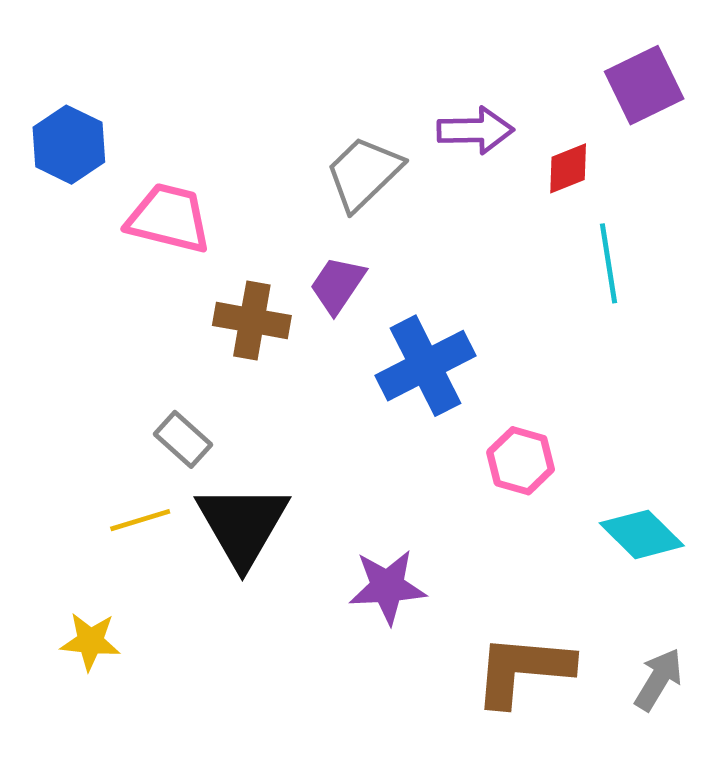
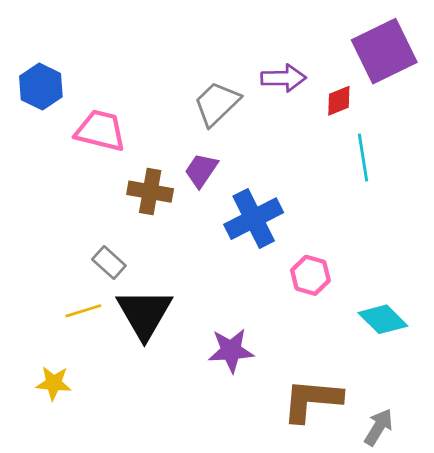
purple square: (644, 85) -> (384, 51), size x1.4
gray arrow: (658, 679) -> (379, 427), moved

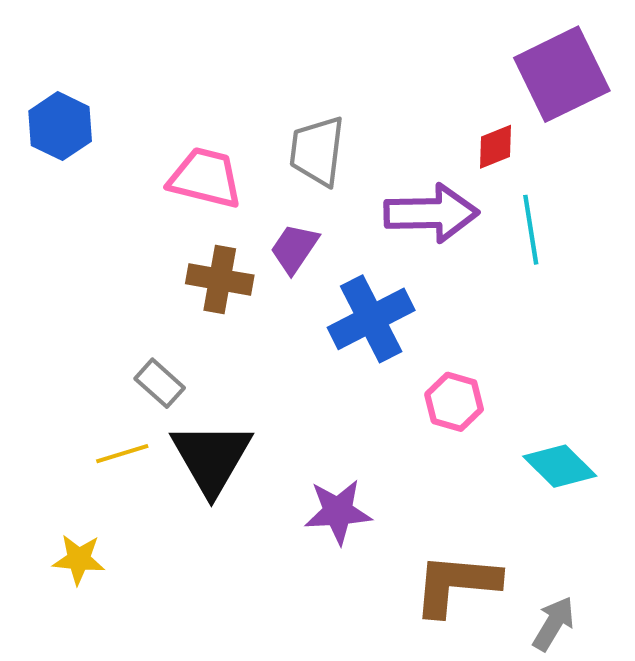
purple arrow: (283, 78) -> (431, 213), moved, size x1.4
gray trapezoid: (217, 104) -> (317, 151), turned -39
pink trapezoid: (100, 131) -> (205, 178), moved

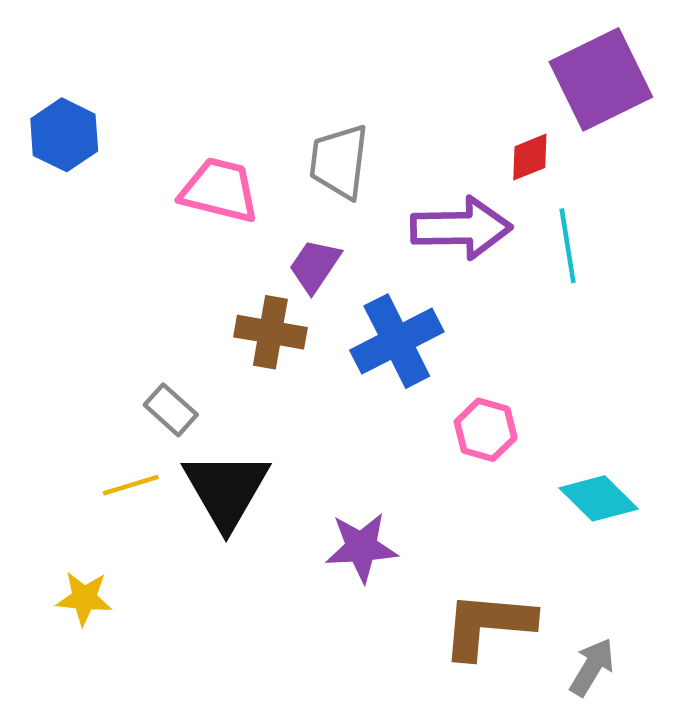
brown cross: (220, 279) -> (270, 332), moved

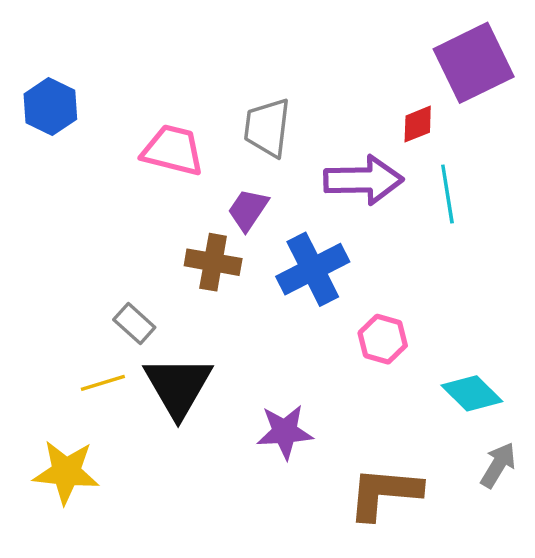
yellow star: (84, 598) -> (66, 472), size x1.5
gray arrow: (592, 667) -> (498, 465), moved

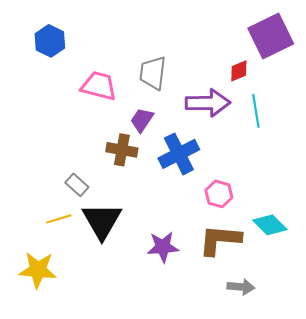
blue hexagon: (50, 107) -> (50, 41), moved
gray arrow: (498, 465) -> (241, 287), moved, turned 64
brown L-shape: (384, 493) -> (220, 240), moved

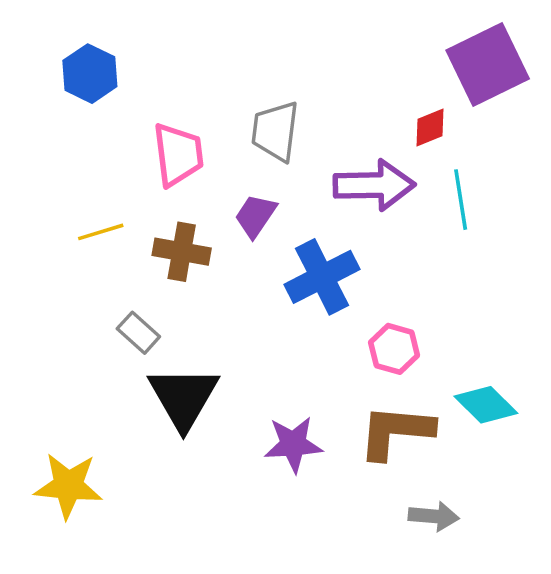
pink trapezoid: (99, 86) -> (178, 155), turned 69
brown cross: (122, 150) -> (182, 252), moved
yellow line: (59, 219) -> (101, 232), moved

